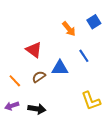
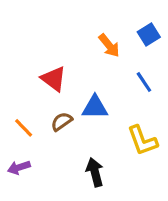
blue line: (84, 56) -> (144, 82), moved
yellow L-shape: (91, 101) -> (142, 141), moved
black arrow: (37, 109) -> (95, 172), moved, turned -114

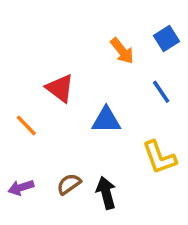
brown semicircle: (62, 122) -> (69, 184), moved
orange line: (24, 128) -> (26, 125), moved

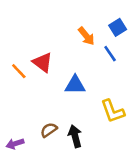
blue line: (161, 92) -> (110, 54), moved
orange line: (26, 125) -> (19, 71), moved
purple arrow: (21, 188) -> (15, 144), moved

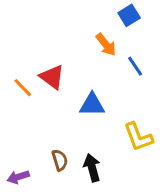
blue square: (118, 27) -> (129, 15), moved
brown semicircle: (49, 130) -> (60, 160), turned 108

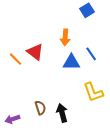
orange arrow: (106, 45) -> (65, 37), moved, turned 42
blue line: (135, 66) -> (91, 54), moved
blue triangle: (92, 105) -> (71, 62), moved

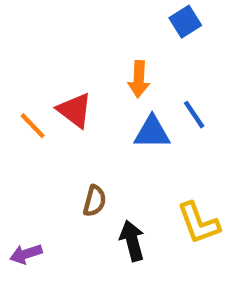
yellow L-shape: (93, 92) -> (199, 223), moved
brown semicircle: (40, 108) -> (95, 201), moved, turned 32

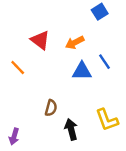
orange arrow: (139, 79) -> (75, 43), turned 60
red triangle: (75, 110) -> (40, 40), moved
purple arrow: (26, 254) -> (14, 136), turned -56

